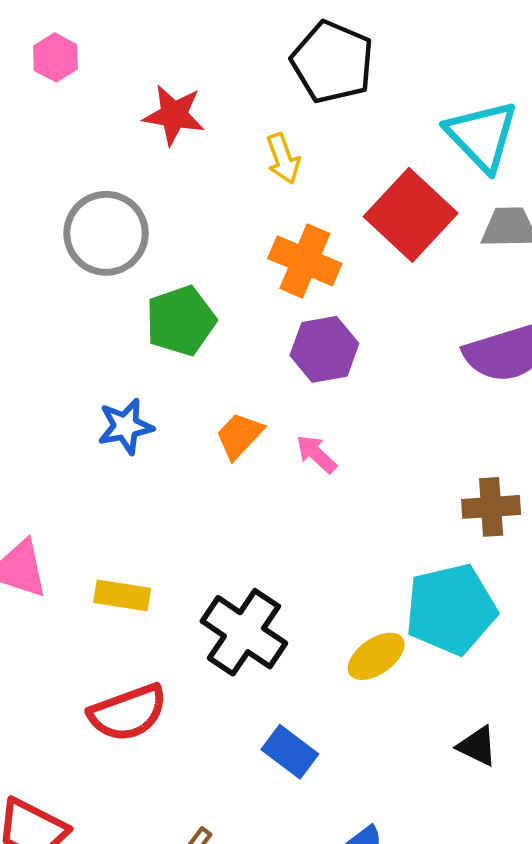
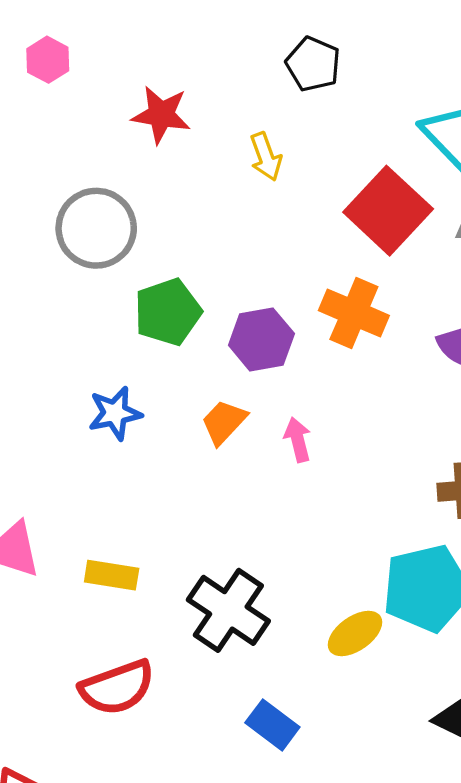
black pentagon: (332, 62) -> (313, 64), size x0.7
orange cross: (305, 261) -> (354, 313), moved
purple hexagon: (324, 349) -> (261, 339), moved
pink arrow: (316, 454) -> (298, 440), turned 33

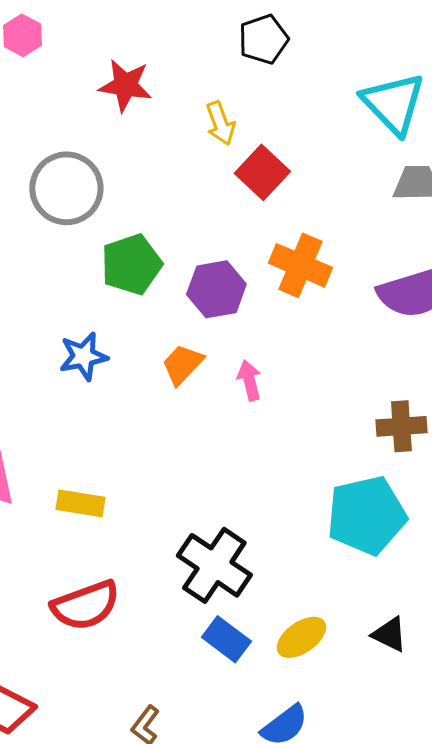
black pentagon: (313, 64) -> (263, 39), turned 30
red square: (388, 211) -> (262, 172), moved, size x0.7
black cross: (228, 610) -> (214, 565), moved
yellow ellipse: (355, 633) -> (301, 637), moved

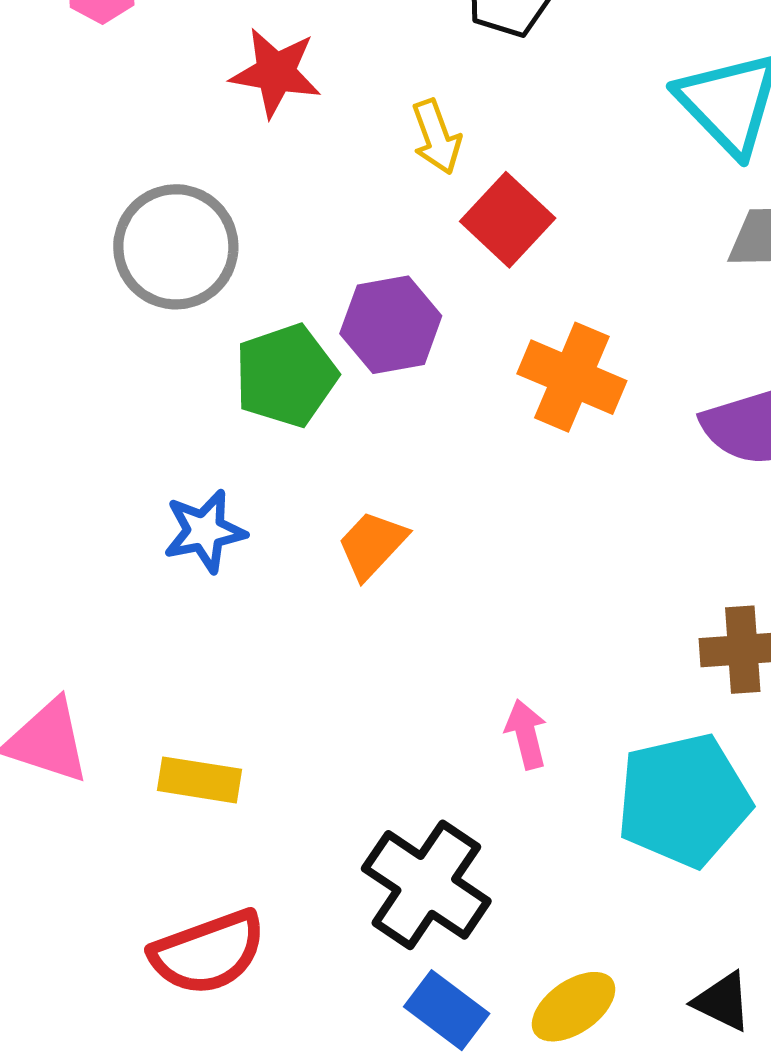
purple hexagon: (216, 289) -> (391, 325), moved
pink arrow: (249, 380) -> (526, 734), moved

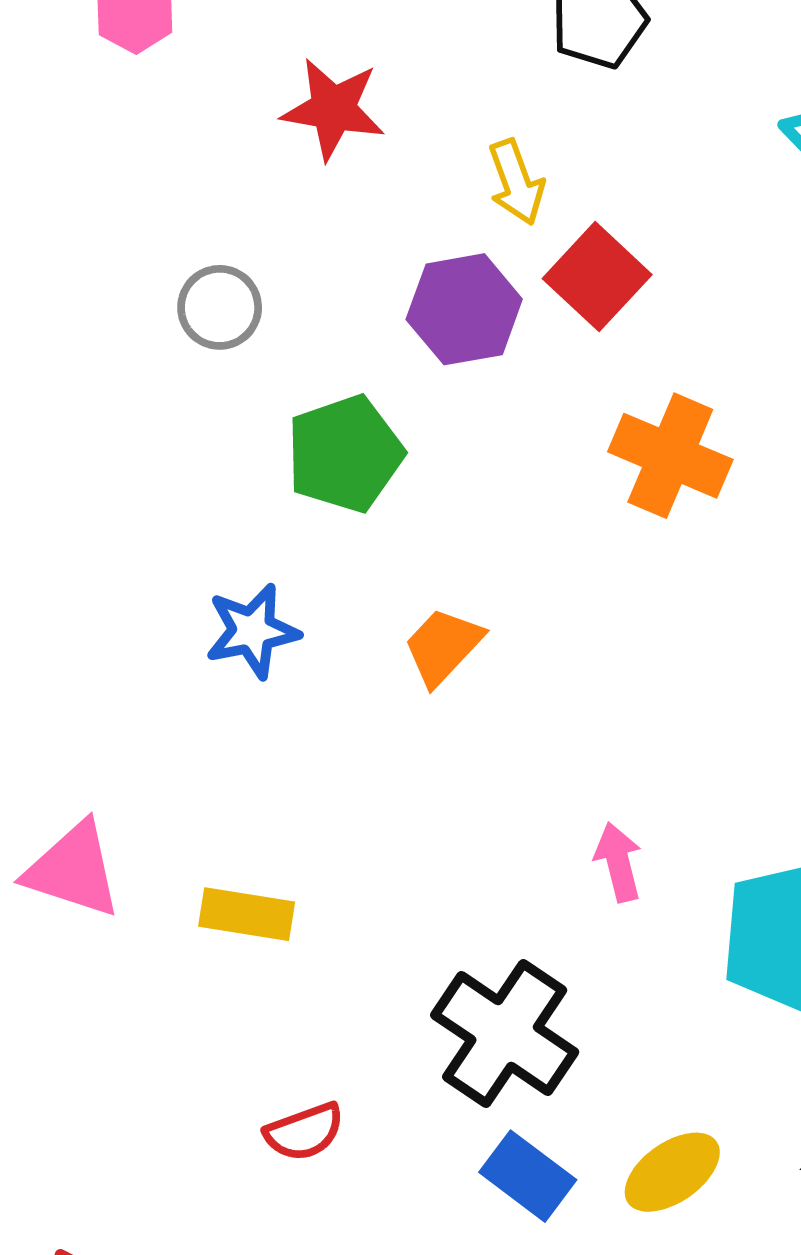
gray circle: (176, 247) -> (220, 307), size x0.6
purple hexagon: (391, 325) -> (464, 309), moved
red semicircle: (208, 953) -> (304, 1132), moved, size x0.6

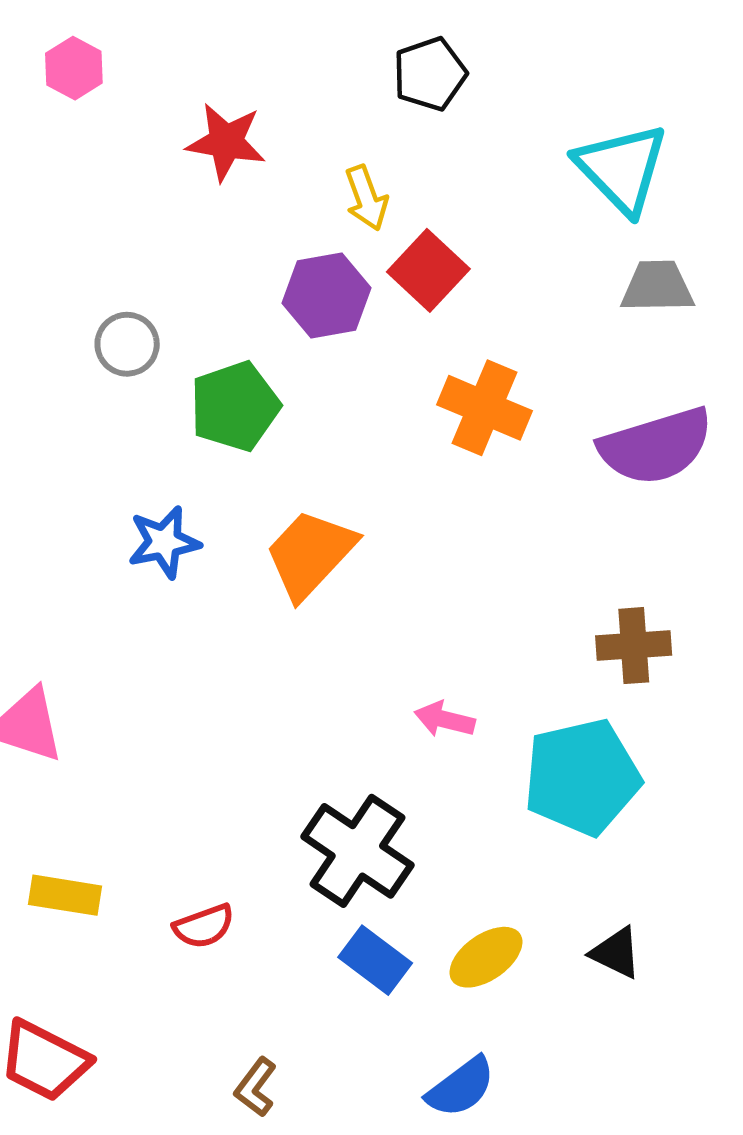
gray circle: (220, 307) -> (127, 344), moved
orange trapezoid: (443, 646) -> (310, 554), size x1.5
pink arrow: (618, 862) -> (445, 719), turned -62
yellow rectangle: (247, 914) -> (65, 895), moved

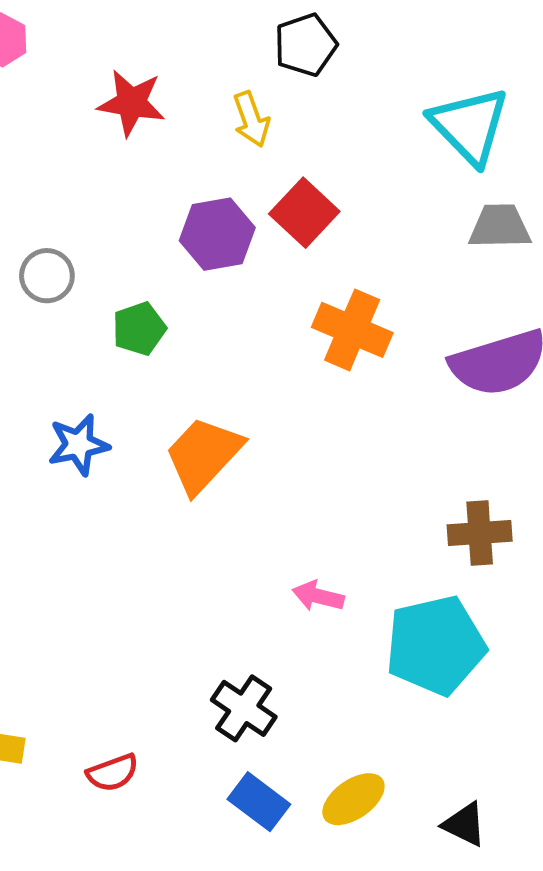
yellow arrow: (366, 198) -> (251, 119), moved
green pentagon: (235, 406) -> (139, 329), size x0.7
black cross: (357, 851) -> (244, 708), size x0.7
black triangle: (616, 953) -> (464, 824), moved

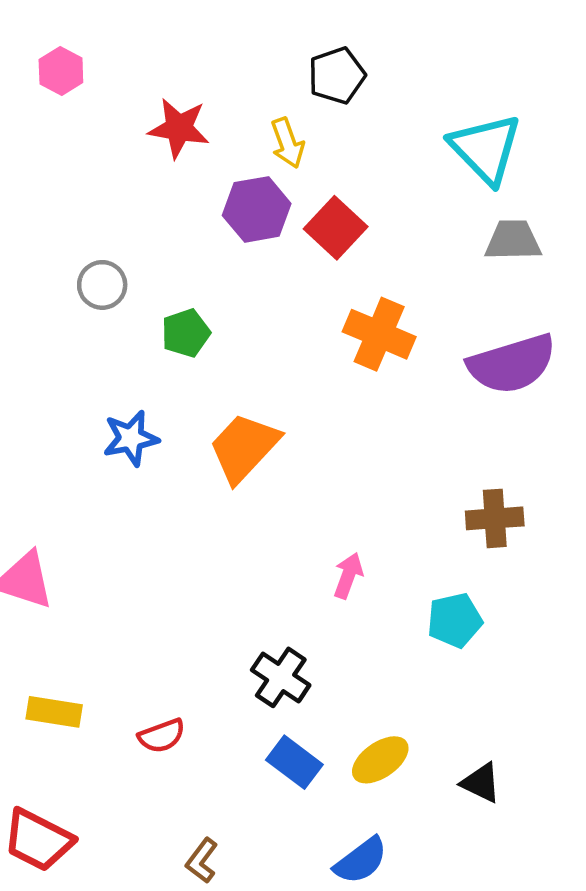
purple hexagon: (217, 234) -> (257, 209), moved
pink arrow: (318, 596) -> (348, 576), turned 96
cyan pentagon: (435, 645) -> (455, 620), size x0.6

